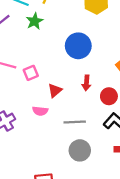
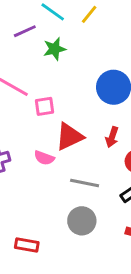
green star: (35, 21) -> (55, 49), moved
red triangle: (55, 90) -> (69, 137), size x1.5

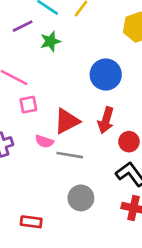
pink square: (44, 106) -> (28, 105), moved
red arrow: (112, 137) -> (106, 120), size x1.4
gray line: (85, 183) -> (70, 155), moved

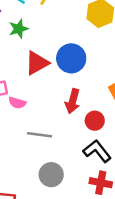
red triangle: (67, 121) -> (37, 63), moved
pink semicircle: (44, 141) -> (17, 103), moved

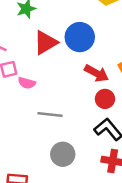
red arrow: (73, 101) -> (96, 73), moved, turned -75

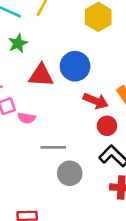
red triangle: (45, 43) -> (41, 75), turned 40
gray circle: (63, 154) -> (70, 173), moved

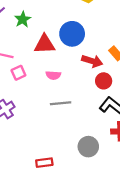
pink semicircle: (26, 118) -> (53, 75), moved
gray circle: (70, 173) -> (88, 147), moved

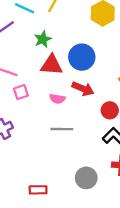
green star: (23, 19) -> (43, 39), moved
red arrow: (92, 61) -> (83, 89), moved

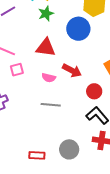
green star: (43, 39) -> (46, 14), moved
blue circle: (82, 57) -> (78, 29), moved
red rectangle: (38, 190) -> (37, 155), moved

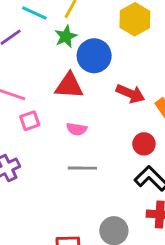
blue circle: (78, 29) -> (94, 56), moved
red arrow: (72, 70) -> (130, 94), moved

